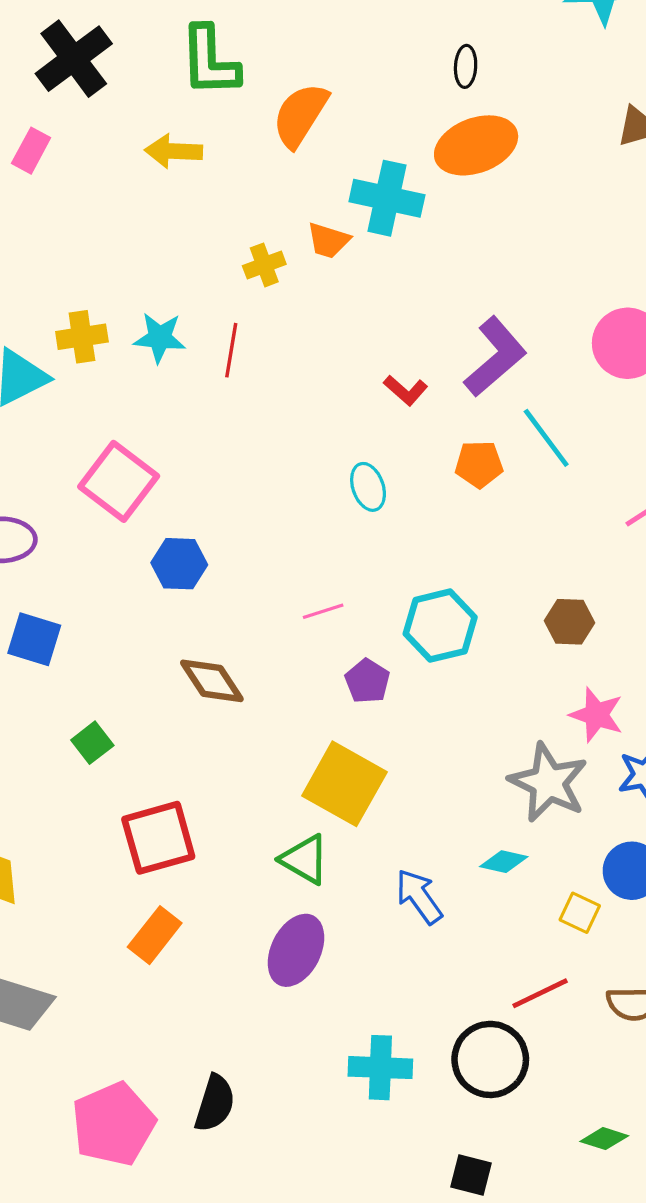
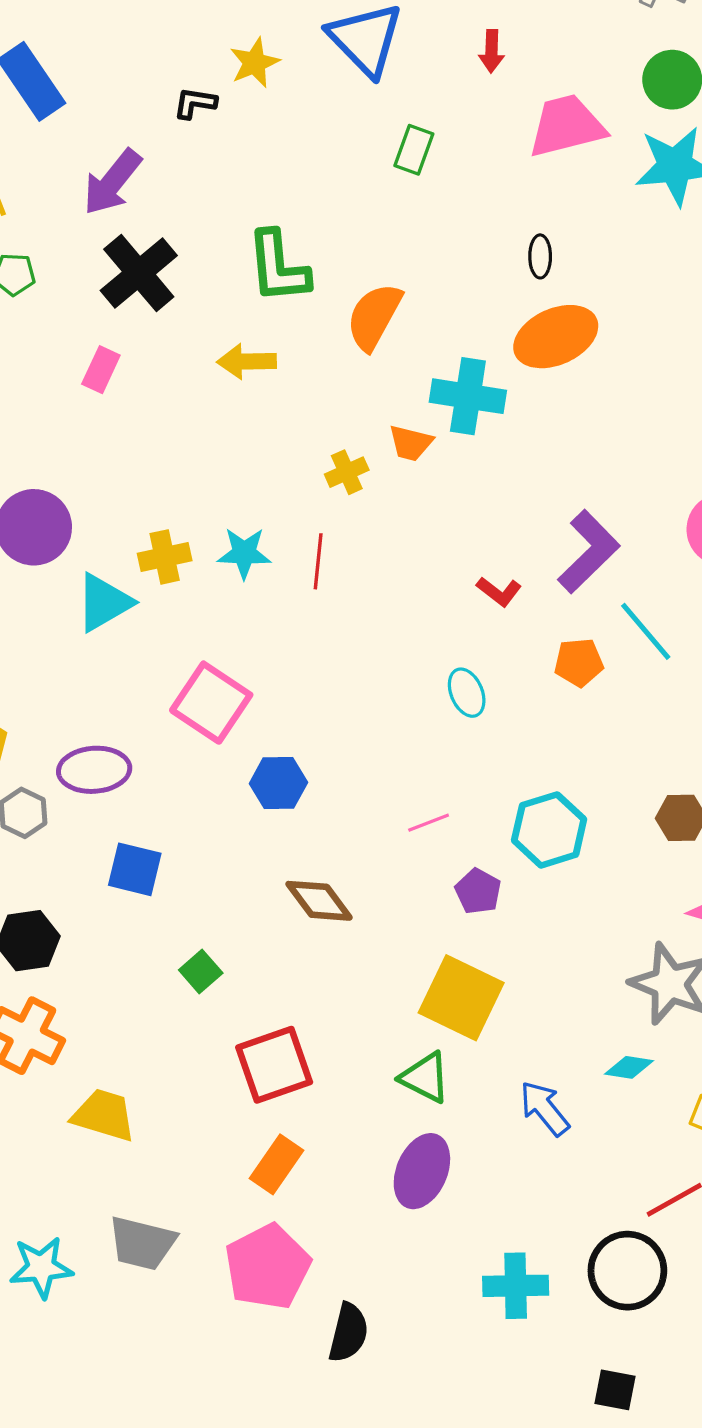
pink pentagon: (113, 1124) -> (268, 1267), moved

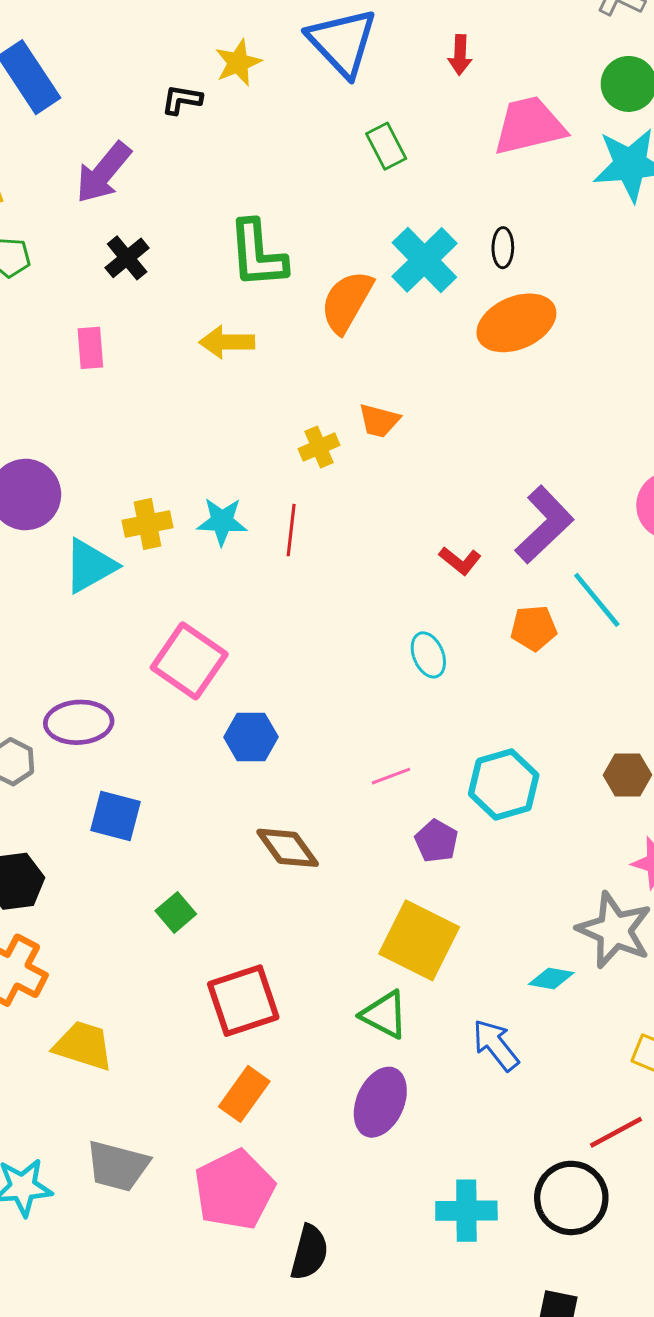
green rectangle: (414, 150) -> (386, 146), turned -48
black cross: (139, 273) -> (127, 258), size x0.6
pink rectangle: (101, 370) -> (90, 348), turned -30
cyan cross: (468, 396) -> (424, 260), moved, turned 36
cyan diamond: (629, 1067) -> (551, 979), moved

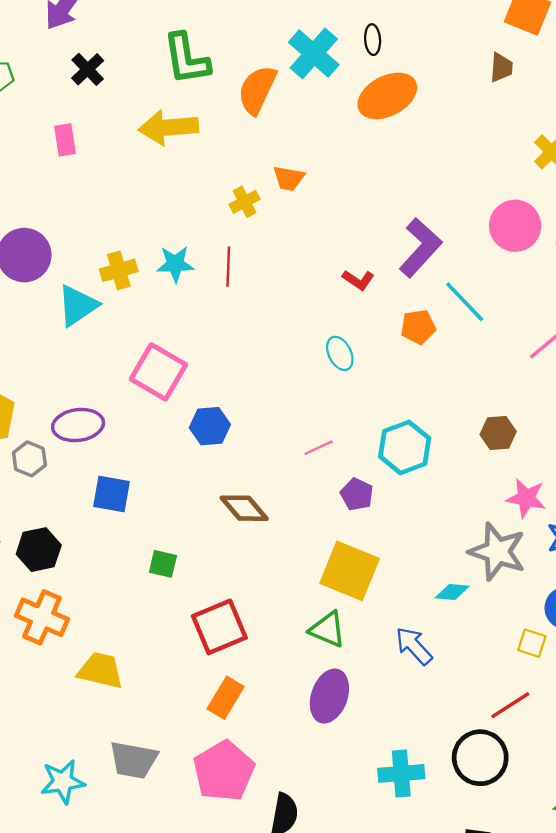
yellow arrow: (227, 342) -> (168, 127), size x1.4
green square: (176, 912) -> (163, 564), turned -32

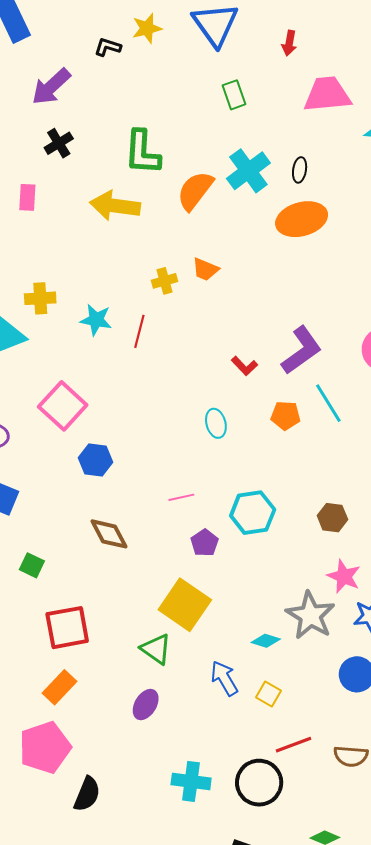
yellow cross: (119, 270) -> (40, 298), moved
yellow square: (532, 643) -> (268, 694), moved
purple ellipse: (329, 696) -> (146, 705), size x0.7

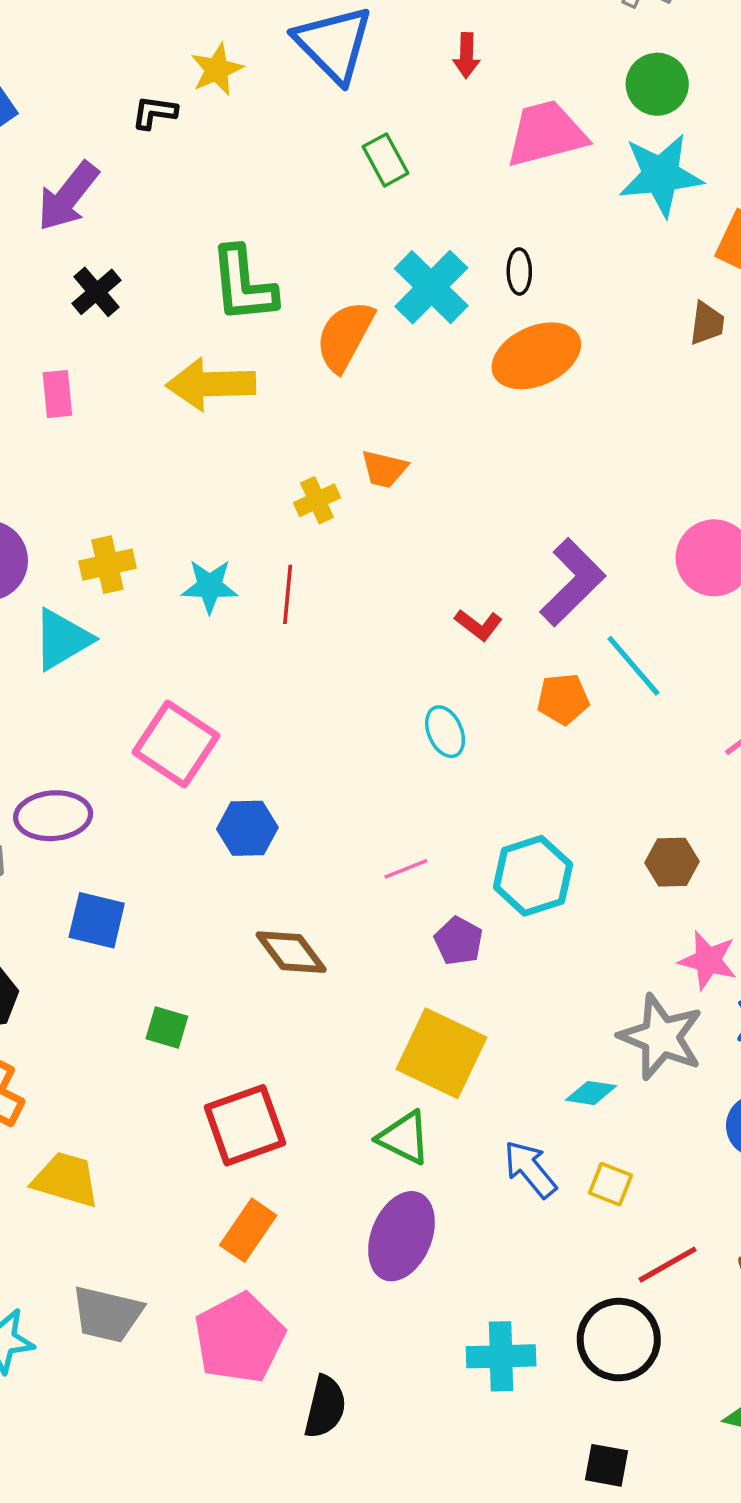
purple ellipse: (146, 705) -> (401, 1236), size x1.6

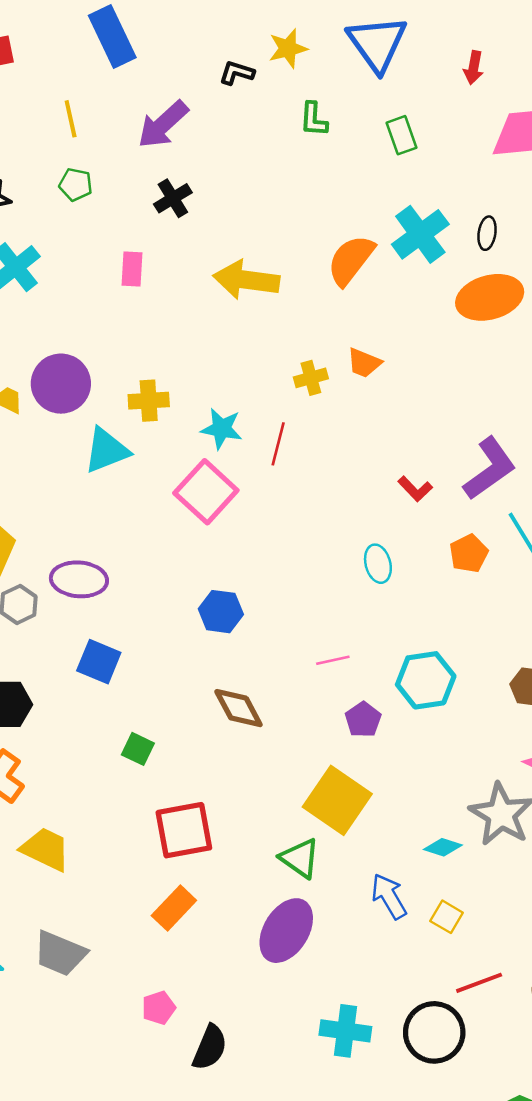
green L-shape: (243, 284) -> (314, 119), moved, size x0.6
orange pentagon: (563, 699) -> (469, 554), turned -30
pink square: (176, 744) -> (206, 492), moved
pink pentagon: (239, 1338) -> (159, 1008), moved, size x0.5

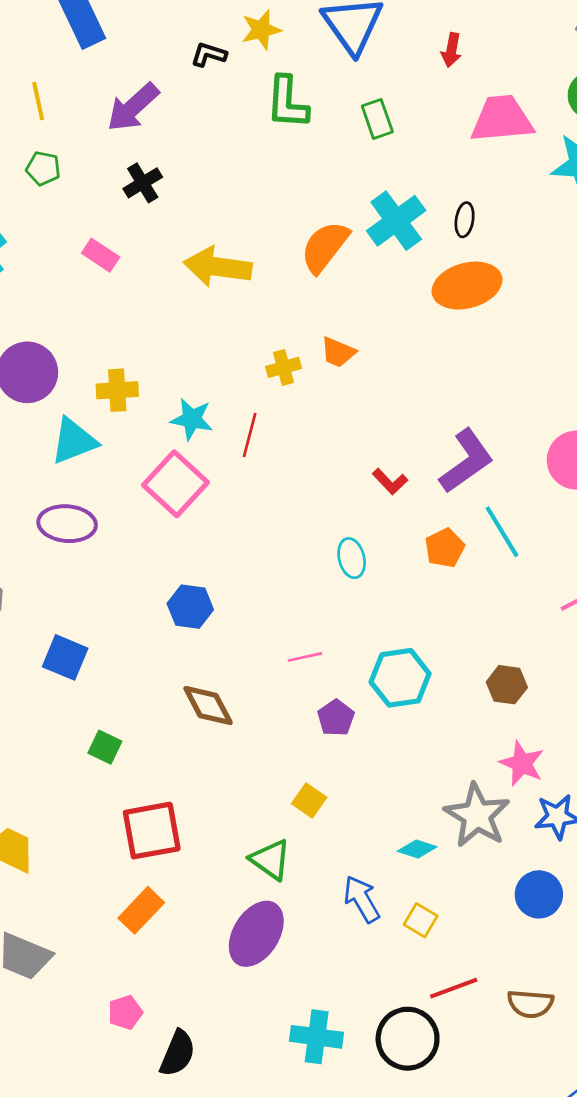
green L-shape: (314, 119) -> (287, 102), size x1.5
pink rectangle: (132, 269) -> (101, 255), turned -60
purple ellipse: (79, 579) -> (67, 524), moved
yellow square: (337, 800) -> (309, 801), size x0.5

